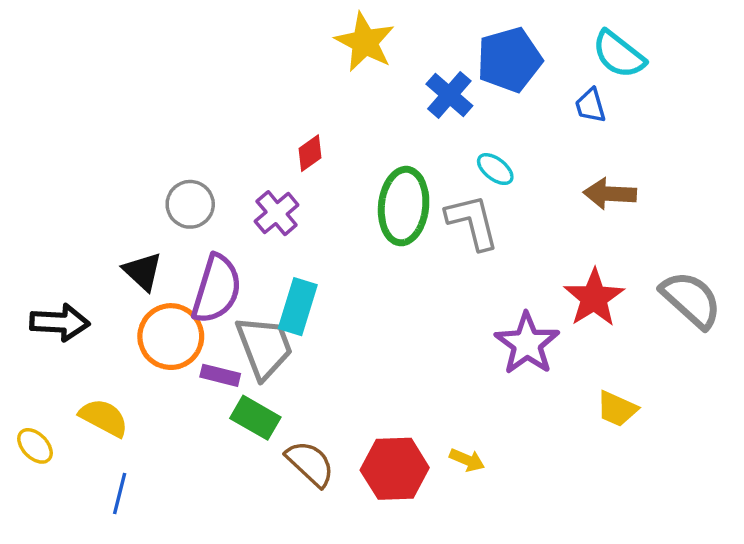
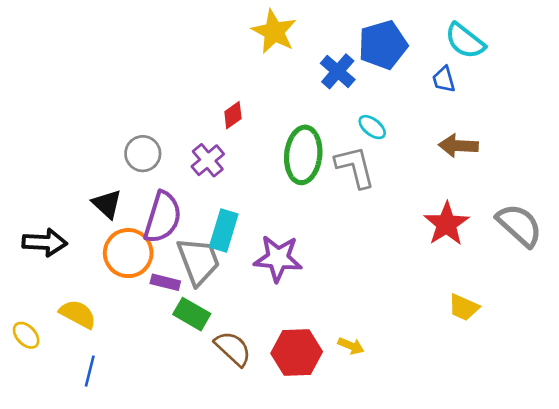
purple star: (527, 344) -> (278, 258), moved, turned -30

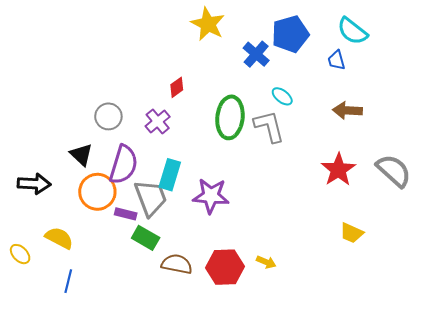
brown semicircle: (233, 349) -> (177, 264), turned -32

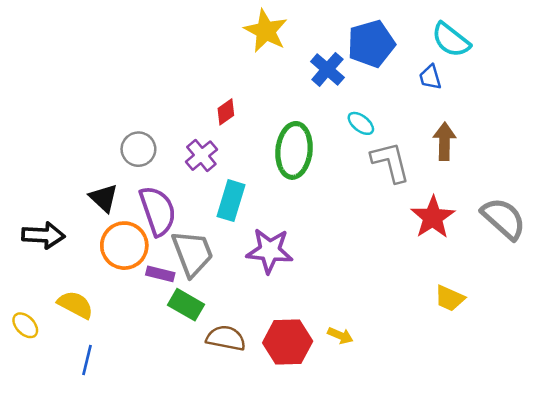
brown arrow: (347, 110) -> (444, 141), turned 88
gray L-shape: (269, 126) -> (390, 162), moved
purple semicircle: (124, 165) -> (158, 211), turned -36
cyan rectangle: (170, 175) -> (231, 201), moved

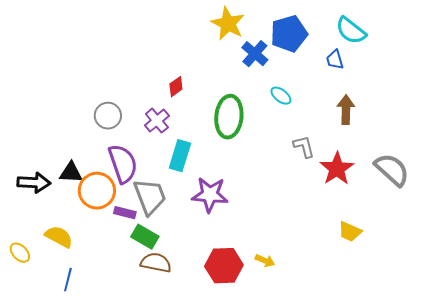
yellow star: (266, 31) -> (228, 24), moved
gray L-shape: (390, 162) -> (304, 147), moved, size x0.7
black triangle: (104, 198) -> (71, 173), moved, turned -40
brown semicircle: (226, 338) -> (156, 263), moved

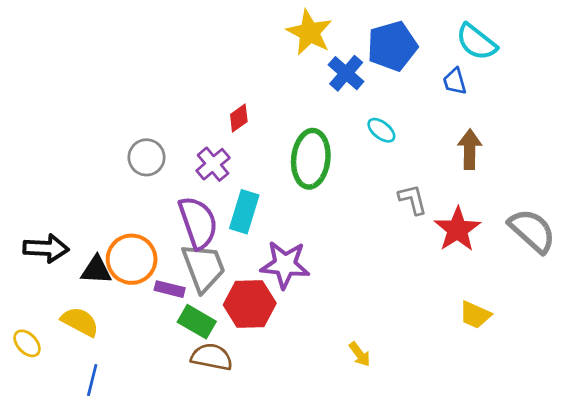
purple semicircle: (123, 164) -> (198, 223), moved
black triangle: (71, 173) -> (96, 270), moved
yellow arrow: (265, 261) -> (360, 354), turned 30
red hexagon: (224, 266) -> (250, 304), moved

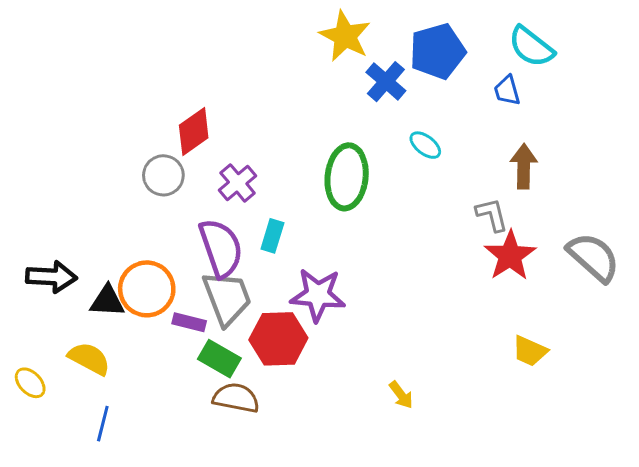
red diamond: (239, 118) -> (194, 131), moved, size x1.5
gray L-shape: (413, 199) -> (492, 215), moved
cyan rectangle: (244, 212) -> (272, 236), size x0.7

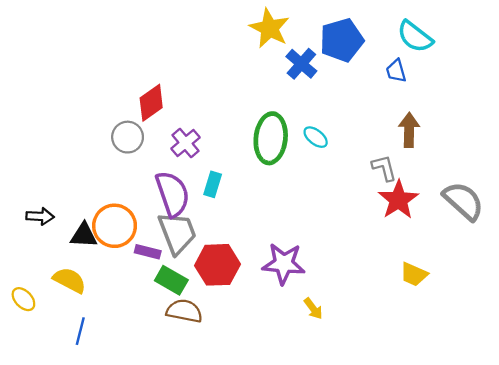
cyan ellipse: (425, 145) -> (316, 137), moved
black arrow: (51, 277) -> (40, 216), size x0.7
purple star: (318, 295) -> (284, 264), moved

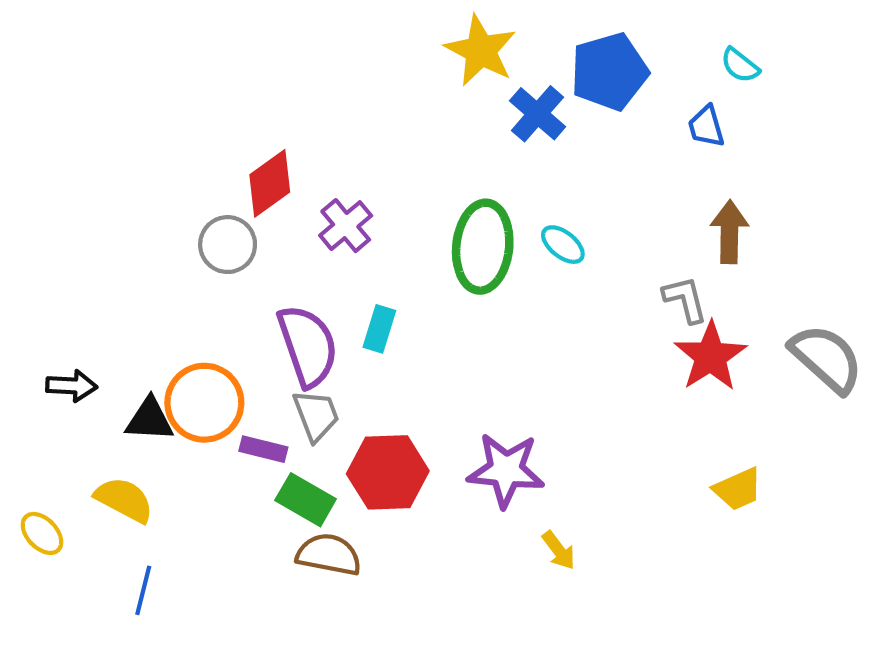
cyan semicircle: (415, 37) -> (740, 65), size x0.6
purple cross: (186, 143) -> (346, 226), moved
gray trapezoid: (177, 233) -> (316, 415), size x0.7
yellow trapezoid: (414, 274) -> (738, 489), turned -48

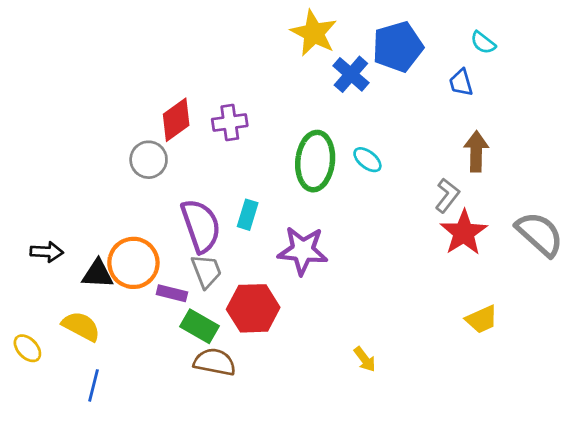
purple cross: (346, 226) -> (230, 122), moved, turned 32
gray L-shape: (685, 299) -> (447, 195), turned 52
purple star: (506, 470) -> (303, 251), moved

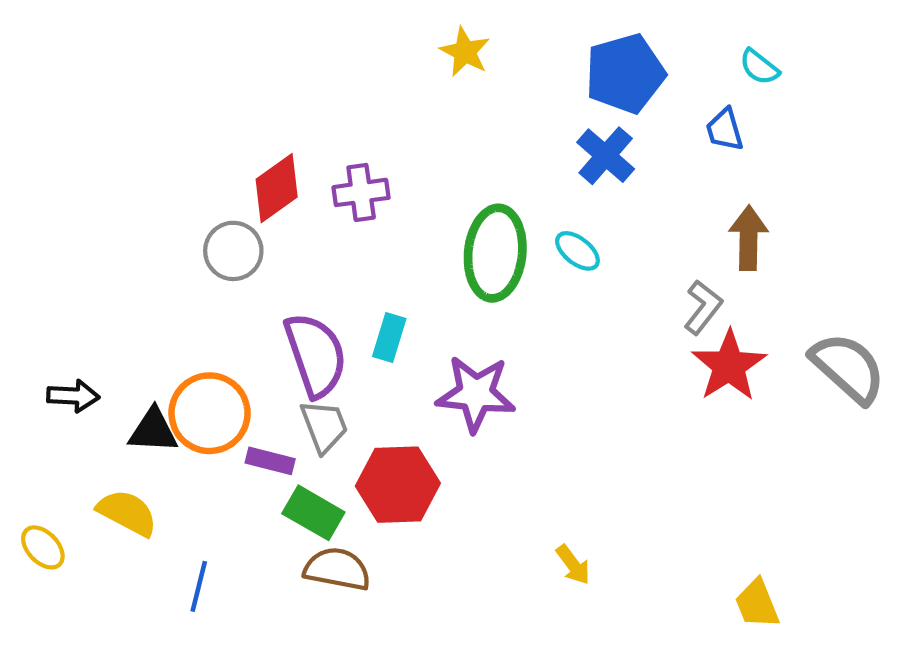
yellow star: (314, 33) -> (465, 52), moved, size x0.7
blue cross: (351, 74) -> (606, 156), moved
yellow trapezoid: (482, 319) -> (757, 604), moved, turned 92
blue line: (94, 385) -> (199, 586), moved

